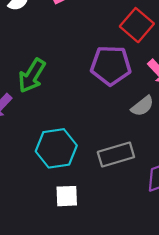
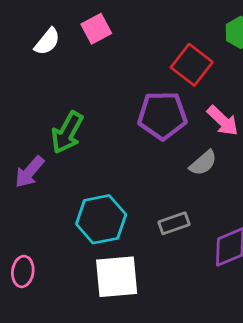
gray rectangle: (116, 154) -> (174, 223), size x0.7
white square: (67, 196) -> (117, 277), size x1.6

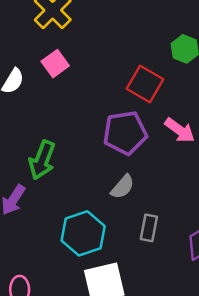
gray semicircle: (203, 163) -> (123, 187), moved
gray rectangle: (174, 223) -> (149, 228), turned -52

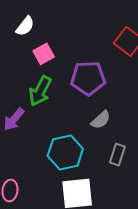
pink square: (55, 64) -> (44, 54), moved
purple pentagon: (125, 133) -> (88, 78), moved

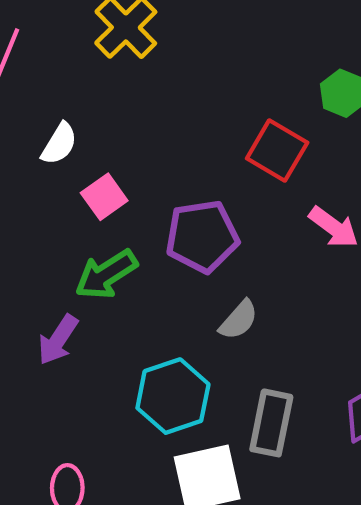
green arrow: (40, 91) -> (106, 274), turned 36
gray rectangle: (117, 155) -> (271, 423), moved, size x1.4

